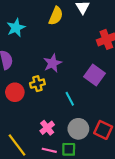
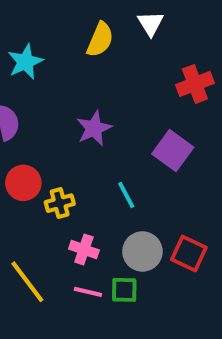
yellow cross: (37, 84) -> (60, 203), moved
pink cross: (47, 128) -> (84, 249), turned -32

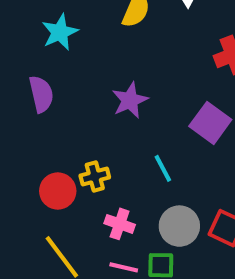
red circle: (23, 183) -> (58, 191), moved

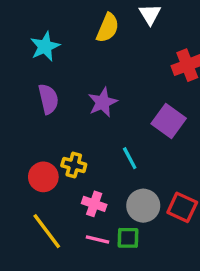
purple semicircle: (41, 94) -> (48, 99), moved
yellow cross: (95, 177) -> (74, 165), turned 30

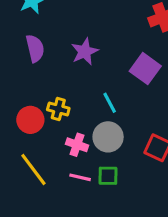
gray circle: (143, 206) -> (108, 137), moved

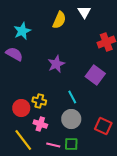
purple semicircle: (35, 48) -> (14, 54), moved, turned -48
pink cross: (77, 145) -> (40, 124), moved

